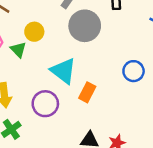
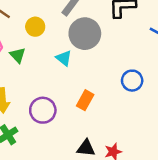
yellow circle: (34, 32) -> (35, 27), moved
cyan triangle: (63, 71) -> (64, 58), moved, size x0.6

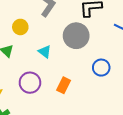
gray circle: (85, 34) -> (76, 36), moved
purple circle: (43, 110) -> (30, 83), moved

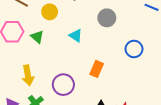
gray circle: (76, 36) -> (107, 18), size x0.7
purple circle: (30, 83) -> (63, 85), moved

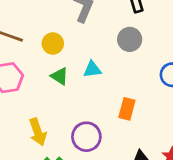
cyan triangle: (76, 36) -> (92, 69), turned -32
green triangle: (37, 37) -> (60, 76), moved

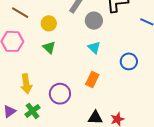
gray circle: (130, 39) -> (94, 21), moved
cyan triangle: (92, 69) -> (94, 48), moved, turned 40

